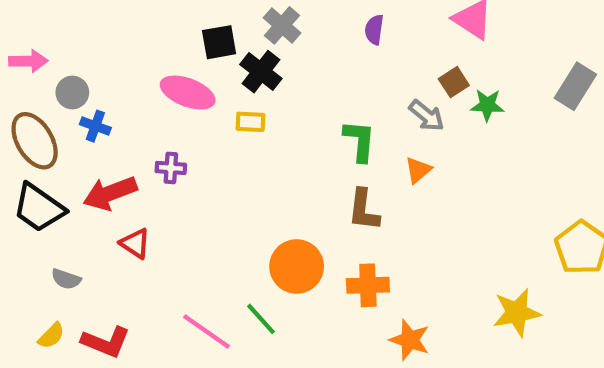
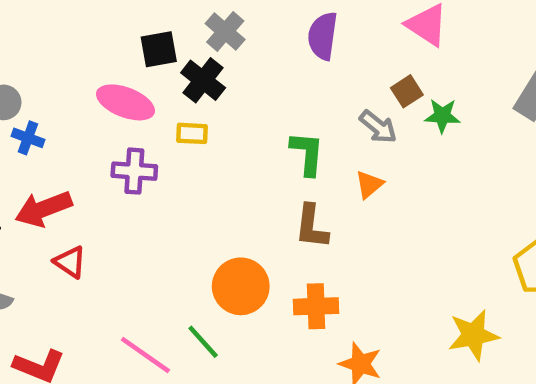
purple semicircle: (374, 30) -> (323, 36), size x1.5
purple cross: (171, 168) -> (134, 171), moved, size x1.4

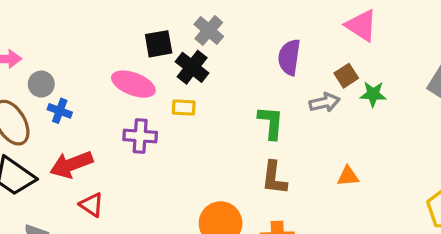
purple semicircle: (323, 36) -> (289, 57), moved
gray arrow: (378, 127) -> (324, 102), turned -52
orange triangle: (369, 184) -> (348, 176), moved, turned 35

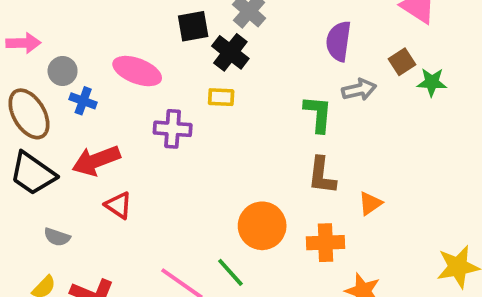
pink ellipse: (133, 84) -> (137, 71), moved
gray arrow: (324, 102) -> (359, 90), moved
orange triangle: (348, 176) -> (370, 203), moved, turned -30

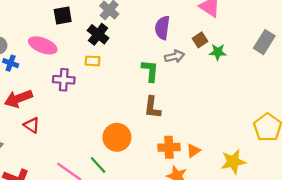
black square: (193, 26) -> (63, 15), moved
orange triangle: (370, 203) -> (193, 151), moved
orange cross: (325, 243) -> (169, 147), moved

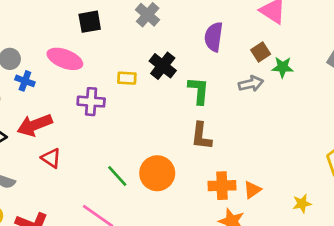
black cross: (98, 34) -> (163, 66), moved
gray arrow: (175, 56) -> (251, 84), moved
yellow star: (233, 162) -> (302, 204), size x0.6
green line: (98, 165) -> (117, 176), moved

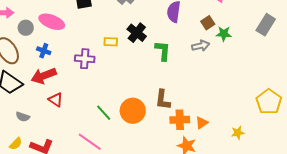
pink ellipse: (65, 59) -> (52, 22), moved
blue cross: (25, 81) -> (44, 51), moved
brown L-shape: (201, 136) -> (163, 100), moved

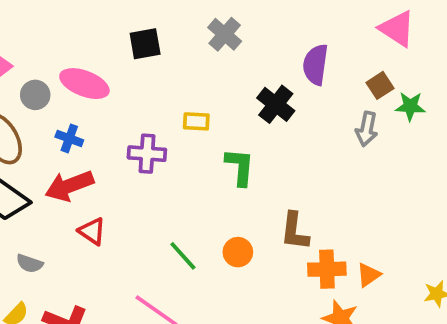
black cross: (137, 33) -> (276, 104), moved
gray arrow: (201, 46) -> (367, 129), turned 114
green L-shape: (163, 51) -> (240, 167), moved
orange circle: (133, 111) -> (238, 252), size x0.6

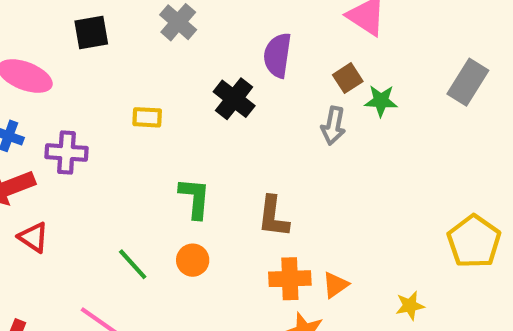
purple cross: (147, 154) -> (66, 153), moved
green L-shape: (240, 167) -> (195, 198), moved
brown L-shape: (295, 231) -> (273, 217), moved

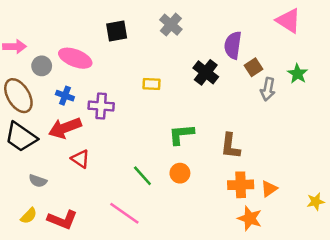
brown square: (348, 78) -> (254, 67), moved
green star: (381, 101) -> (298, 74), turned 30
green L-shape: (195, 198) -> (181, 134), turned -100

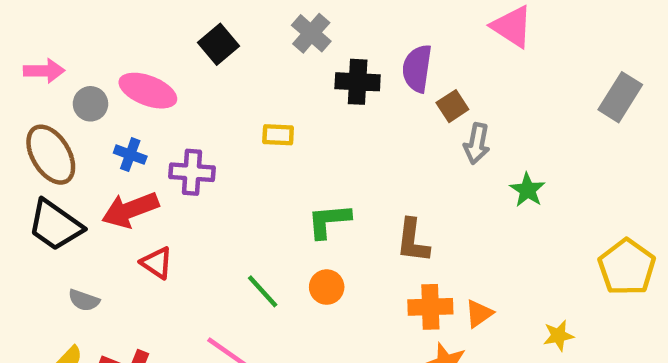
black square: (117, 31) -> (219, 44), turned -30
black cross: (206, 72) -> (358, 82), moved, turned -35
green star: (298, 74) -> (527, 190), moved

